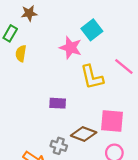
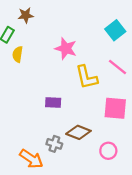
cyan square: (92, 30) -> (115, 30), moved
pink square: (112, 121) -> (115, 108), moved

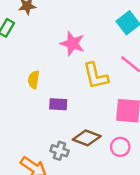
yellow semicircle: (18, 54) -> (34, 80), moved
pink circle: (108, 151) -> (120, 147), moved

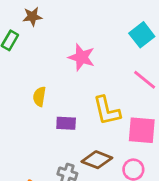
yellow L-shape: (96, 76) -> (107, 111), moved

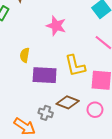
purple rectangle: (66, 123) -> (45, 75), size x1.6

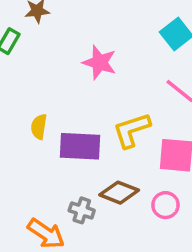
yellow semicircle: (25, 55) -> (39, 127), moved
yellow L-shape: (75, 66) -> (132, 130), turned 85

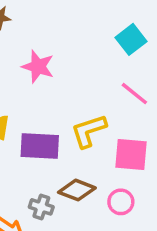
pink star: (100, 62) -> (38, 67), moved

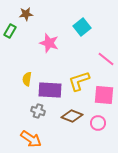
cyan square: (131, 39) -> (82, 27), moved
gray cross: (41, 207) -> (38, 111), moved

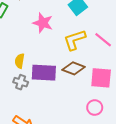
yellow L-shape: (79, 81) -> (75, 40), moved
gray cross: (38, 111) -> (21, 82), moved
brown diamond: (72, 116) -> (74, 68), moved

